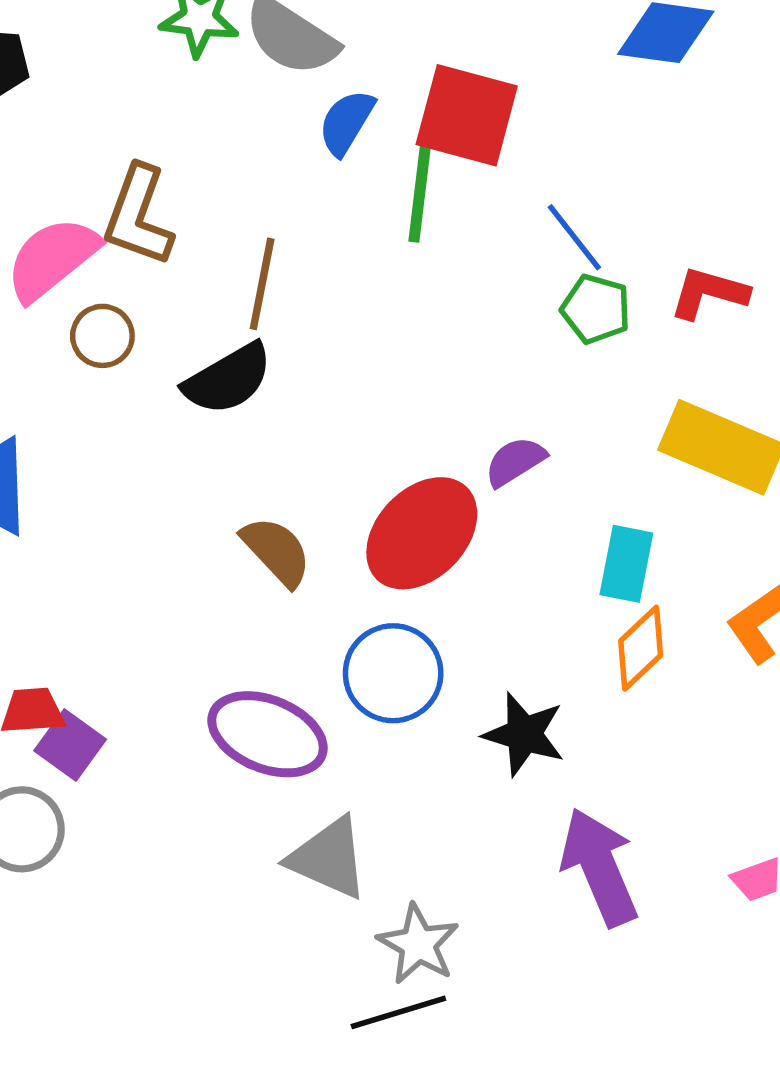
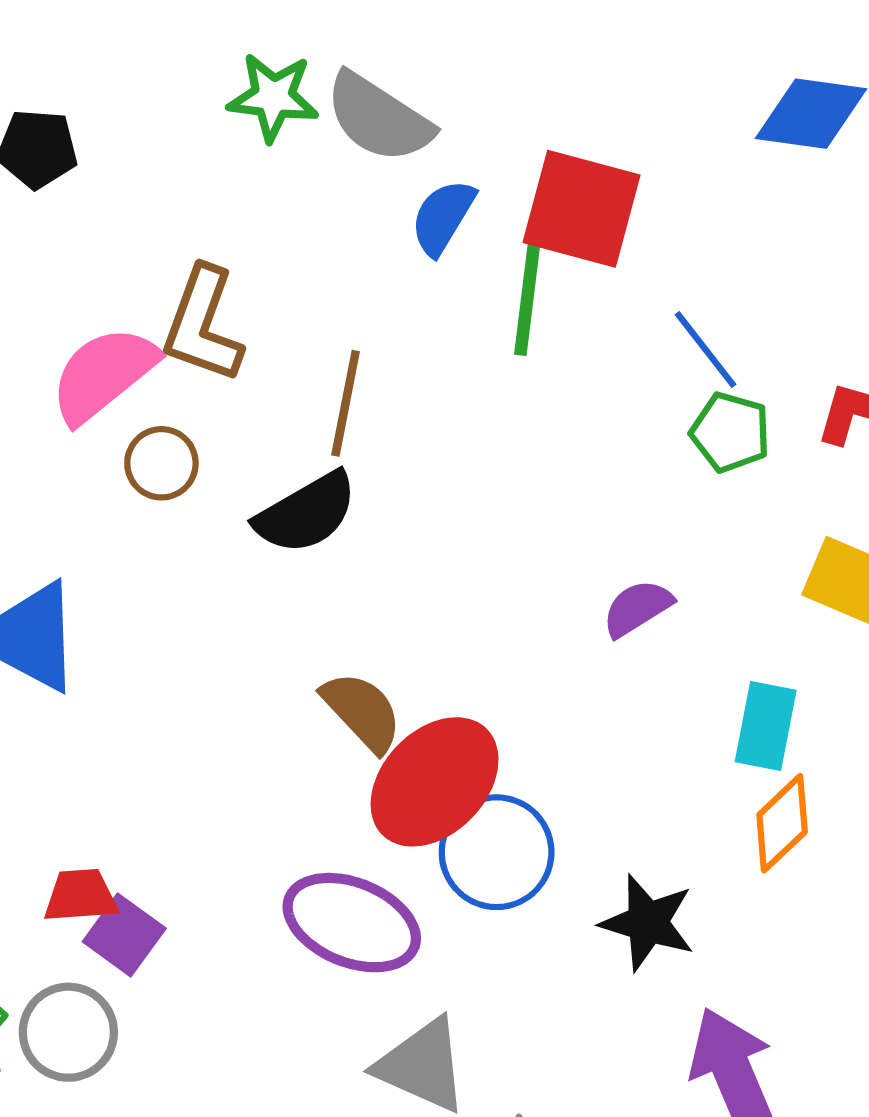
red ellipse: (422, 533) -> (435, 782), moved

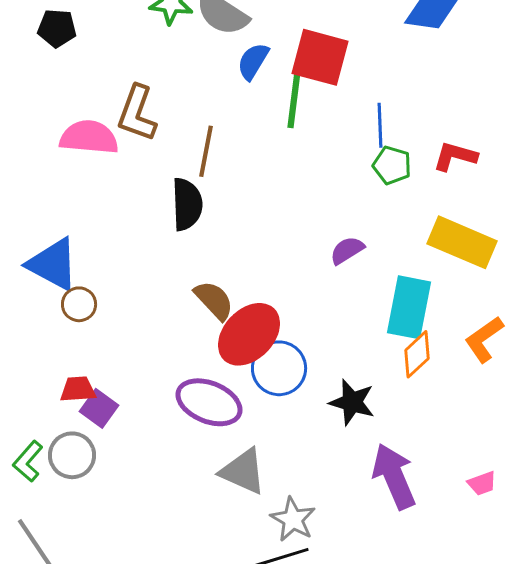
blue line: (706, 350) -> (380, 125), turned 36
pink semicircle: (104, 374) -> (89, 137), turned 44
brown circle: (161, 463) -> (79, 304), moved
black semicircle: (306, 513) -> (187, 204), turned -62
cyan rectangle: (766, 726) -> (409, 307), size x1.5

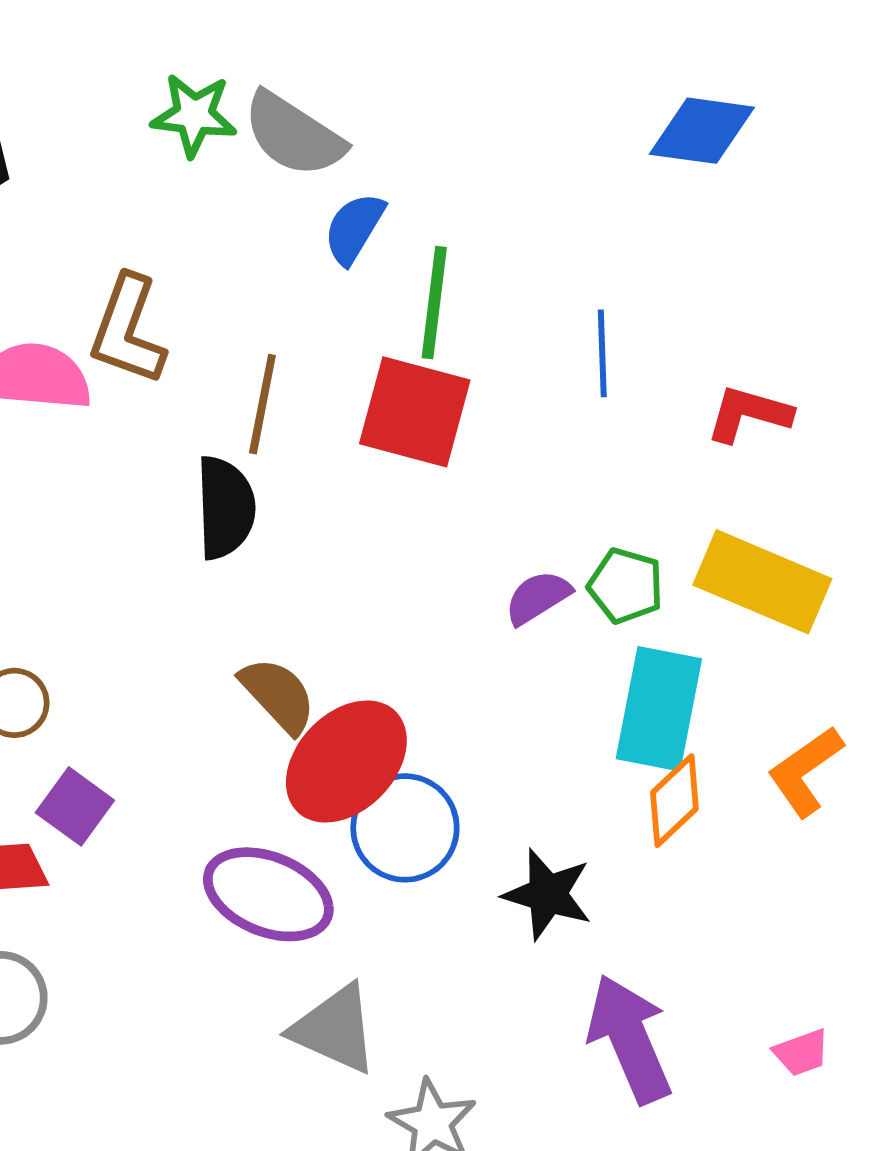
red square: (320, 57) -> (415, 412), moved
green pentagon: (392, 165) -> (626, 586), moved
purple square: (99, 408) -> (75, 806), moved

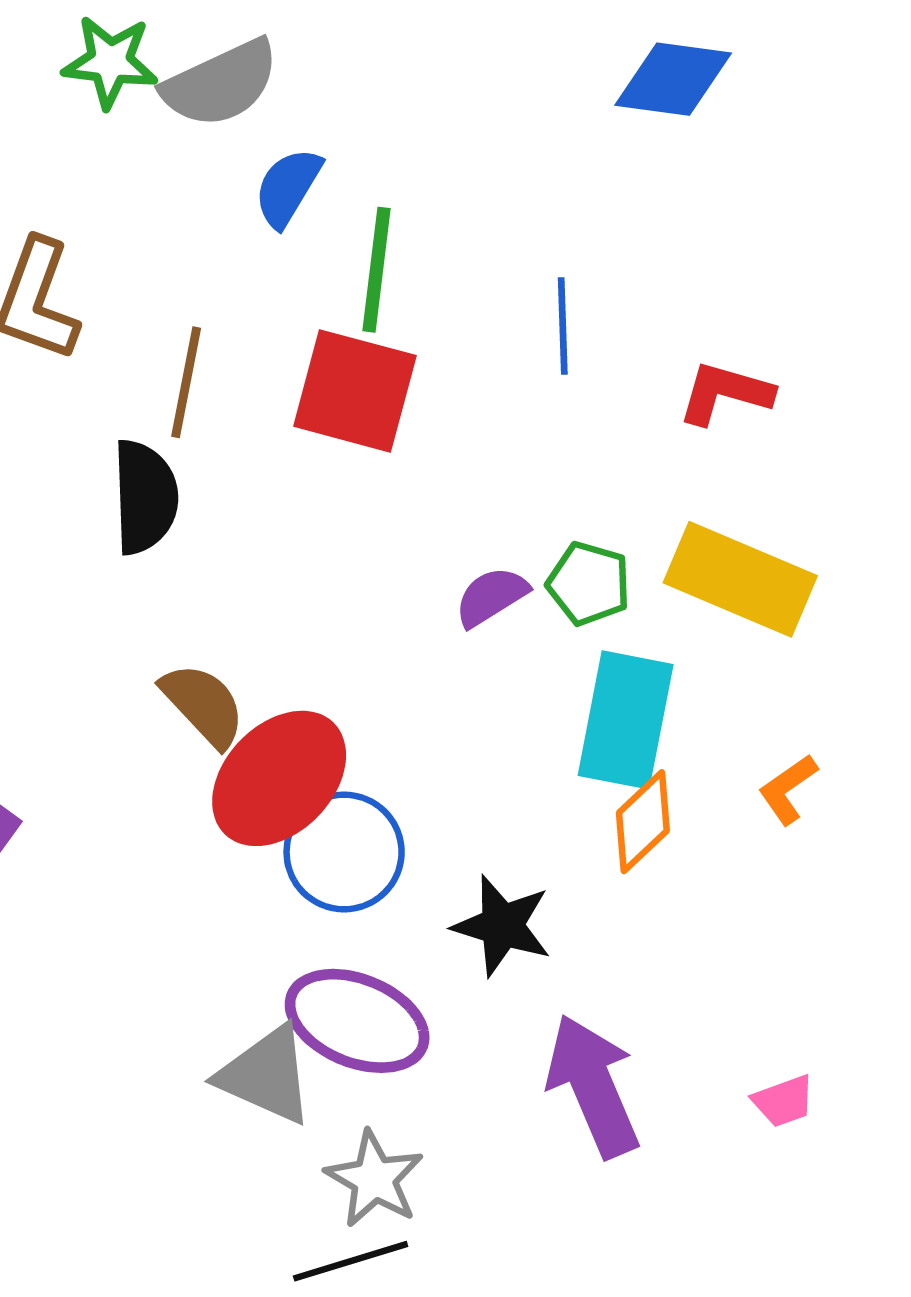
gray semicircle: (294, 135) -> (221, 83), turned -58
orange L-shape: (805, 771) -> (788, 789), size x0.7
purple ellipse: (268, 894) -> (357, 1021), moved

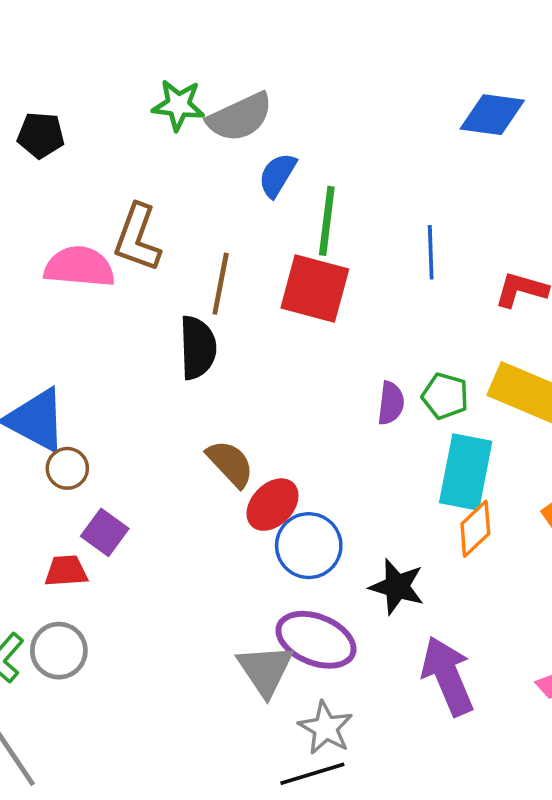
purple semicircle: (491, 597) -> (391, 403), turned 129
red ellipse: (279, 778) -> (273, 505), size x0.7
gray triangle: (266, 1075) -> (265, 670), turned 32

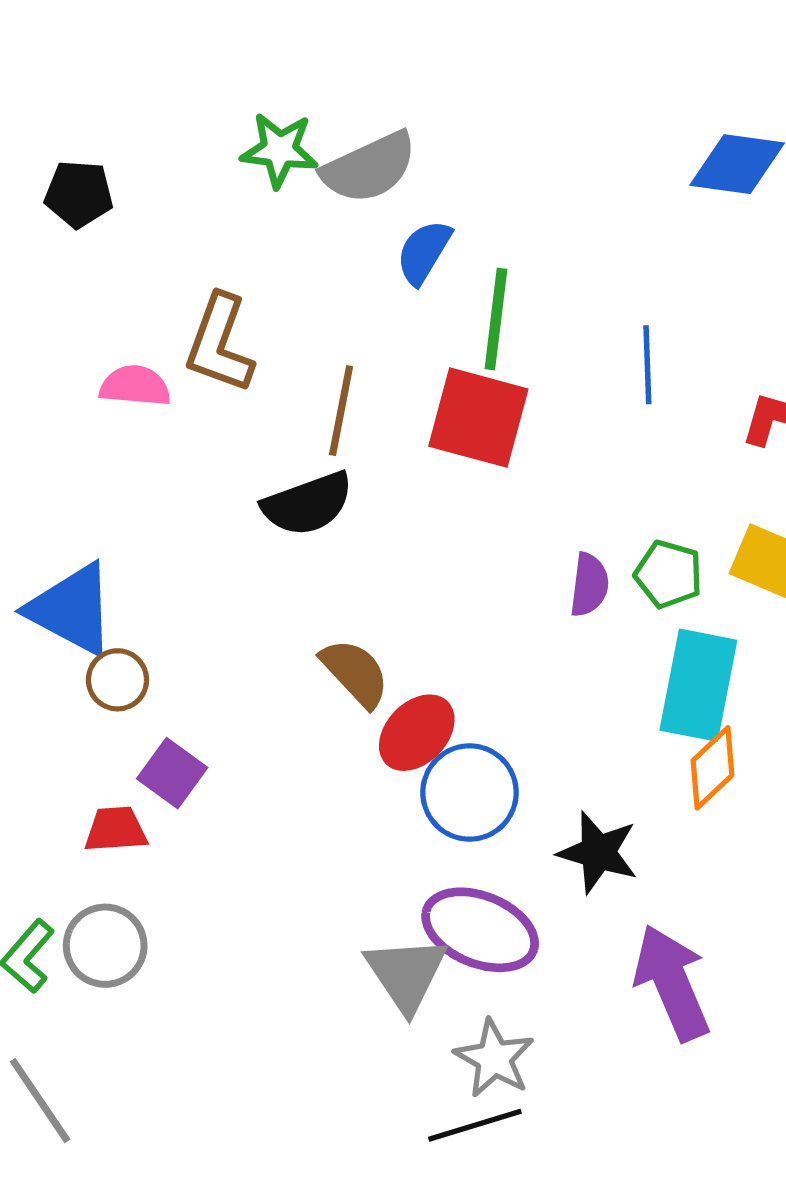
pink semicircle: (79, 267) -> (135, 386), size x0.7
black semicircle: (198, 348) -> (308, 504), turned 72

